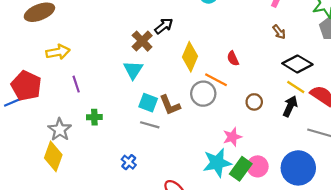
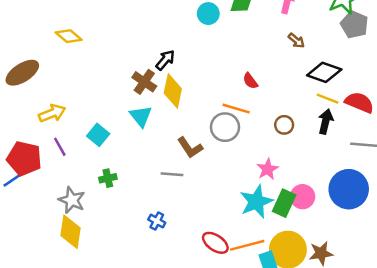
yellow diamond: (190, 57) -> (173, 91), moved
purple line: (76, 84) -> (60, 147), moved
cyan square: (148, 103) -> (98, 135), moved, turned 30

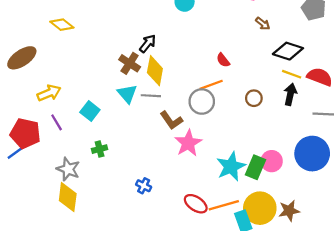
orange line: (236, 109) -> (211, 85), turned -35
pink star: (268, 169) -> (188, 143), moved, size x1.4
gray line: (172, 174) -> (151, 96), moved

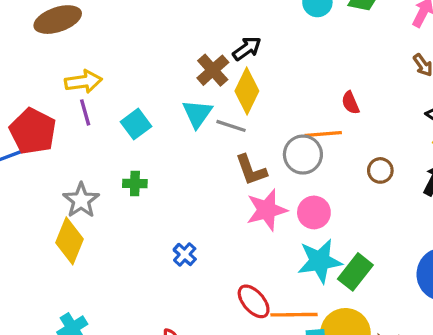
purple line: (57, 122) -> (85, 112), moved
pink circle: (272, 161) -> (314, 212), moved

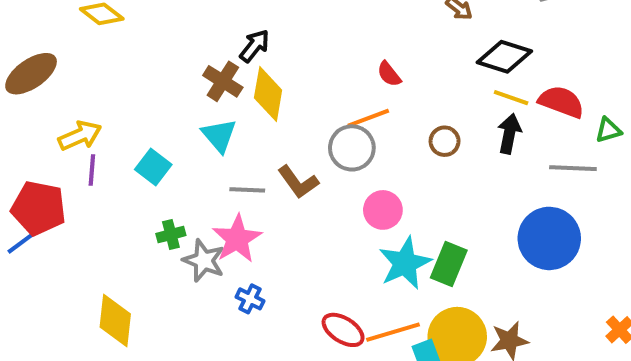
purple line: (85, 112) -> (92, 170), turned 36
gray line: (231, 126) -> (247, 190), moved
gray star: (81, 200) -> (204, 261), moved
pink star: (267, 210) -> (237, 239), moved

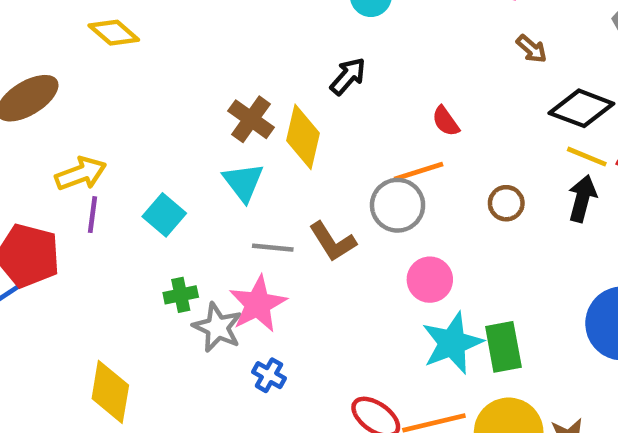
black arrow: (255, 46) -> (348, 76), moved
green rectangle: (449, 264) -> (503, 347), turned -36

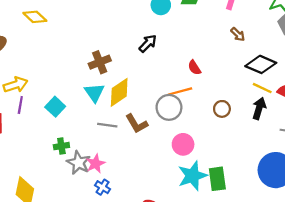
brown cross: (251, 119) -> (100, 62), turned 30
yellow diamond: (303, 137) -> (119, 92), moved, turned 40
pink star: (258, 304) -> (95, 164), moved, size x0.7

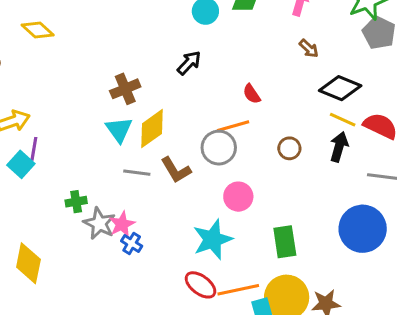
purple line: (20, 105) -> (34, 149), moved
cyan square: (55, 107) -> (21, 164), moved
cyan star: (192, 176) -> (213, 239), moved
blue cross: (103, 187) -> (132, 243), moved

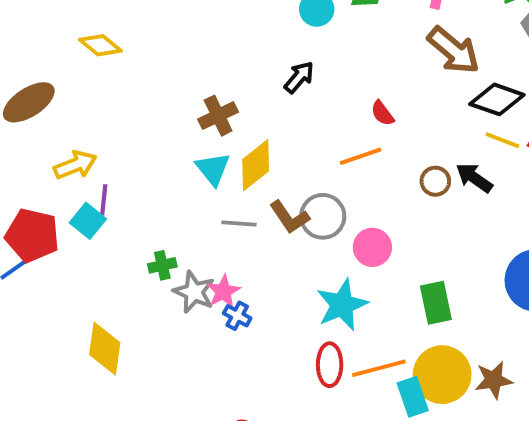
brown arrow: (309, 49) -> (454, 50), size x2.0
black arrow: (339, 147) -> (474, 178), moved, turned -68
gray circle: (219, 148) -> (323, 216), moved
red ellipse: (201, 285) -> (330, 365), turned 56

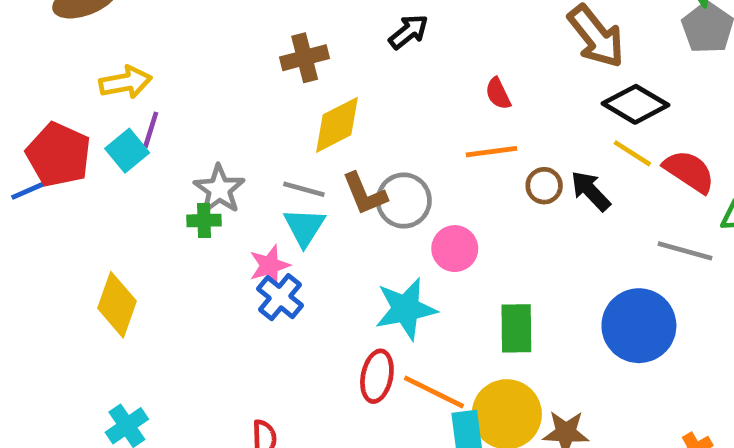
orange line: (361, 156) -> (492, 152), moved
cyan triangle: (213, 169) -> (304, 227), moved
gray star: (194, 292) -> (219, 189), moved
blue cross: (237, 316) -> (280, 297), size x1.4
orange line: (379, 368) -> (434, 392), turned 30

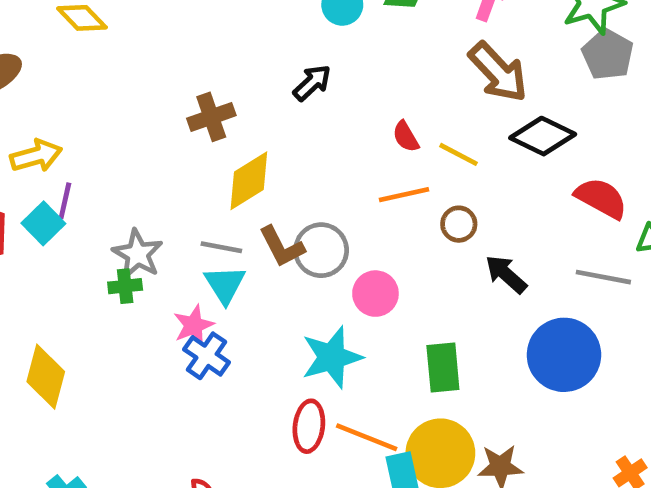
yellow line: (632, 153) -> (459, 154), moved
black arrow: (591, 191) -> (506, 274), moved

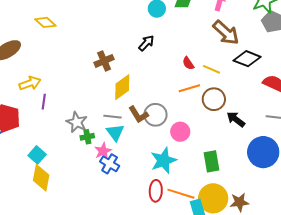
cyan square: (43, 223) -> (37, 155), moved
brown circle: (459, 224) -> (214, 99), size x1.5
green cross: (125, 286) -> (87, 137), moved

